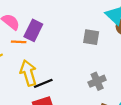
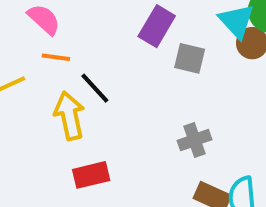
purple rectangle: (33, 30) -> (157, 26), moved
black line: (43, 83) -> (95, 88), moved, turned 66

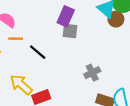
gray square: (190, 58) -> (70, 31), moved
yellow arrow: (69, 116) -> (21, 85), moved, turned -30

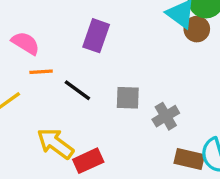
purple rectangle: (66, 16) -> (96, 36), moved
gray square: (70, 31) -> (128, 98), moved

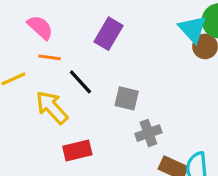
gray cross: (166, 116) -> (148, 133), moved
yellow arrow: (55, 143) -> (52, 107), moved

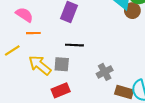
black line: (80, 82) -> (74, 45), moved, turned -36
gray square: (127, 98) -> (62, 64), moved

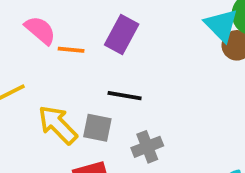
orange line: (33, 33) -> (71, 50), moved
gray cross: (105, 72) -> (147, 147), moved

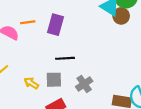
orange line: (71, 50) -> (28, 22), moved
yellow arrow: (58, 125) -> (31, 83), size x0.6

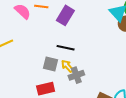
yellow arrow: (31, 83) -> (67, 66), moved

